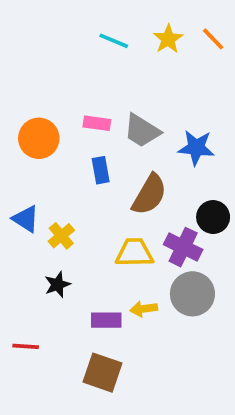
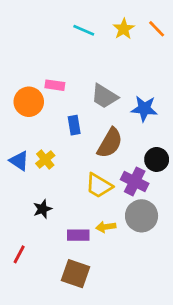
pink rectangle: (97, 123) -> (55, 85), moved
yellow cross: (61, 236) -> (45, 159), moved
yellow trapezoid: (134, 253) -> (99, 186), turned -148
red line: (26, 346) -> (19, 254), turned -66

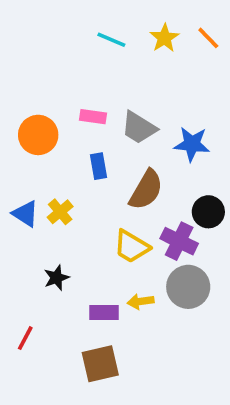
pink rectangle: (55, 85) -> (93, 117), moved
brown square: (76, 274) -> (100, 364), turned -32

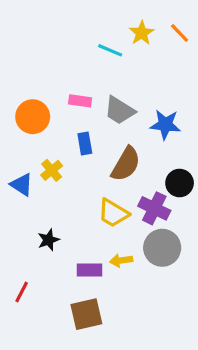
cyan line: (111, 40) -> (110, 50), moved
yellow cross: (60, 212) -> (52, 170), moved

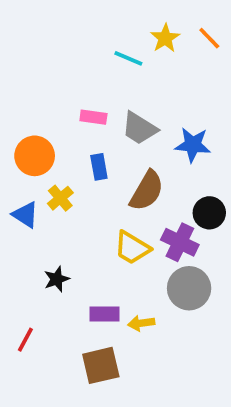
orange circle: (33, 117) -> (35, 156), moved
yellow arrow: (121, 260) -> (141, 323), moved

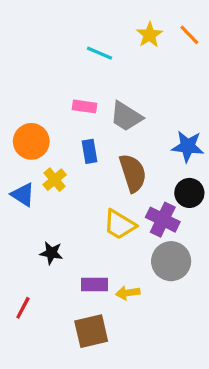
cyan line: (128, 58) -> (100, 53), moved
blue star: (193, 145) -> (188, 146), moved
brown semicircle: (147, 191) -> (133, 173), turned -48
black star: (57, 279) -> (51, 253), turned 30

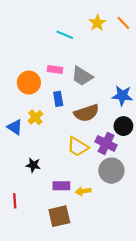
orange circle: (31, 141) -> (29, 83), moved
brown semicircle: (133, 173) -> (86, 113), turned 90
red line: (23, 308) -> (15, 201), turned -32

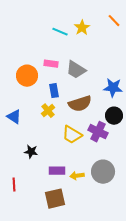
yellow star: (97, 23) -> (82, 28), moved
yellow cross: (35, 117) -> (48, 111), moved
gray circle: (111, 171) -> (103, 172), moved

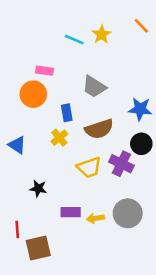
pink rectangle: (51, 64) -> (44, 71), moved
yellow trapezoid: (72, 135) -> (89, 167), turned -50
brown square: (55, 199) -> (38, 248), moved

